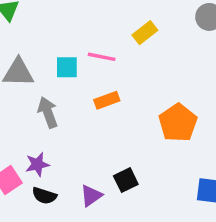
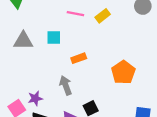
pink line: (102, 57) -> (75, 14), moved
gray arrow: (48, 112) -> (66, 85), moved

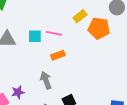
pink line: (75, 14) -> (54, 33), moved
orange pentagon: (123, 72) -> (99, 28), moved, turned -30

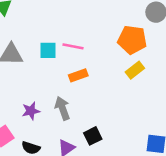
yellow rectangle: (80, 16) -> (135, 70), moved
purple star: (18, 92) -> (31, 111), moved

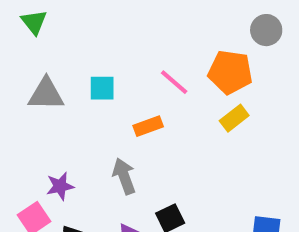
pink line: (73, 46) -> (174, 82), moved, turned 30
purple star: (31, 111) -> (60, 186), moved

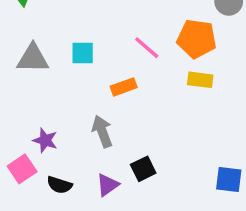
yellow rectangle: (234, 118) -> (200, 80), turned 45
purple star: (60, 186) -> (45, 140), turned 30

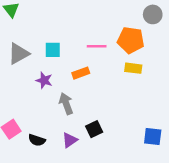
pink line: (147, 48) -> (97, 46), turned -42
gray triangle: (33, 58) -> (19, 54), turned -30
purple star: (45, 140) -> (44, 80), moved

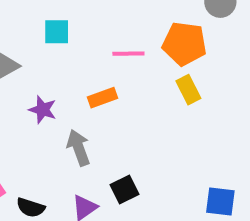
cyan square: (53, 50) -> (57, 32), moved
yellow rectangle: (133, 68) -> (188, 90), turned 56

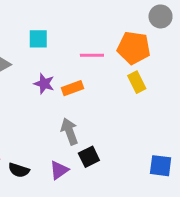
purple star: (43, 110) -> (44, 84), moved
gray arrow: (79, 148) -> (70, 131), moved

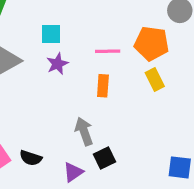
purple star: (44, 84) -> (57, 64), moved, turned 30
orange rectangle: (73, 88) -> (103, 86), moved, turned -66
black semicircle: (19, 170) -> (31, 158), moved

